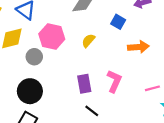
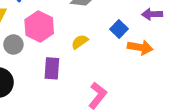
orange arrow: (138, 47) -> (140, 47), moved
purple rectangle: (84, 84) -> (52, 68), moved

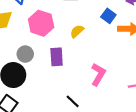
gray circle: (13, 45) -> (25, 54), moved

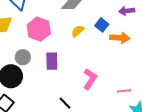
yellow semicircle: (77, 31) -> (78, 31), moved

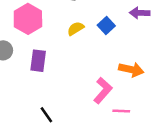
orange arrow: (120, 38) -> (131, 70), moved
pink L-shape: (90, 79) -> (103, 91), moved

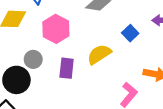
yellow semicircle: (76, 29) -> (99, 54), moved, size x1.5

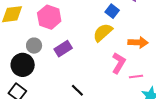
yellow semicircle: (99, 54) -> (103, 32), moved
purple rectangle: (67, 68) -> (63, 49), turned 60

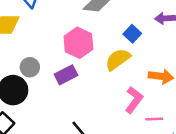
pink hexagon: (49, 17) -> (78, 43), moved

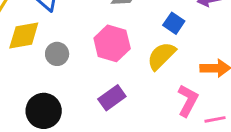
gray circle: (30, 67) -> (57, 54), moved
purple rectangle: (66, 75) -> (112, 98), moved

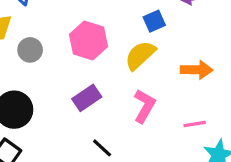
blue square: (174, 23) -> (154, 21), turned 30
pink L-shape: (188, 101) -> (144, 106), moved

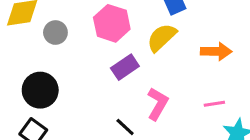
purple rectangle: (87, 98) -> (125, 67), moved
pink L-shape: (144, 106) -> (158, 104), moved

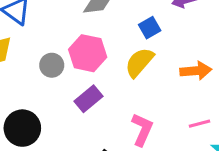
gray circle: (55, 33) -> (52, 65), moved
purple rectangle: (125, 67) -> (88, 99), moved

